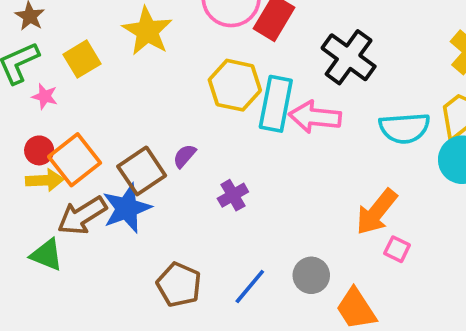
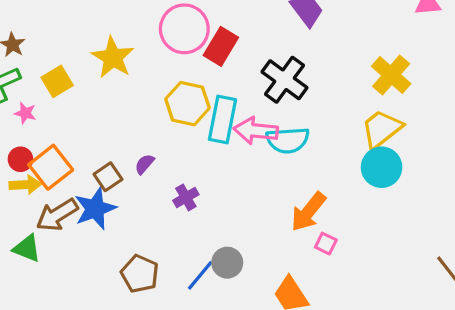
cyan semicircle: (404, 128) -> (288, 140), moved
brown square: (142, 171) -> (108, 177), size x0.7
gray circle: (311, 275) -> (227, 263), moved

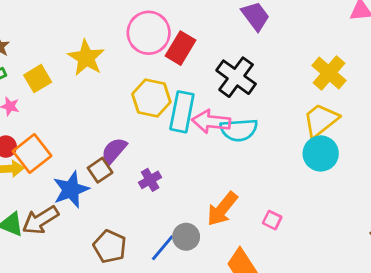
purple semicircle: (145, 164) -> (114, 151), size x1.5
brown square: (108, 177) -> (100, 170), moved
orange arrow: (308, 212) -> (222, 209), moved
brown arrow: (57, 215) -> (40, 220), moved

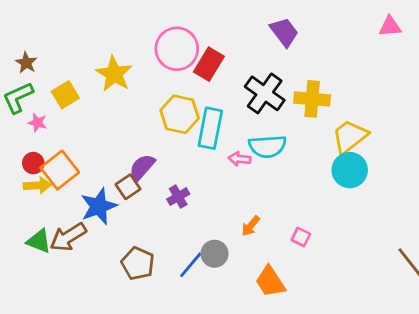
yellow cross: (329, 73) -> (312, 99), moved, turned -36
pink arrow: (211, 122) -> (240, 159), moved, size x0.6
orange arrow: (222, 209) -> (251, 226), size x0.6

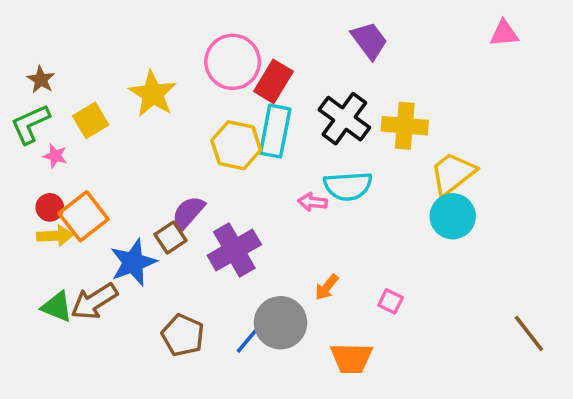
cyan rectangle: (210, 128) -> (275, 131), moved
purple cross: (178, 197) -> (234, 250), size x1.8
gray circle: (214, 254) -> (281, 323), size x1.5
orange trapezoid: (270, 282) -> (351, 358), turned -56

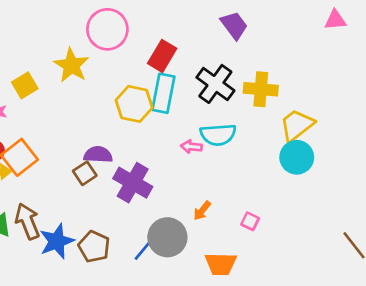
pink circle: (233, 62) -> (107, 29), moved
purple semicircle: (188, 213) -> (98, 155), turned 52
purple cross: (234, 250) -> (133, 183), turned -30
blue star: (133, 262) -> (57, 241), moved
brown arrow: (94, 301) -> (27, 221), turned 100

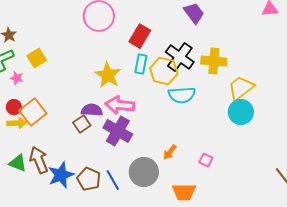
yellow star: (71, 65) -> (108, 75), moved
cyan rectangle: (163, 93) -> (141, 64), size x0.7
yellow hexagon: (134, 104) -> (164, 71), moved
pink arrow: (191, 147) -> (120, 105), moved, size x1.8
blue line: (145, 248) -> (113, 180), moved, turned -70

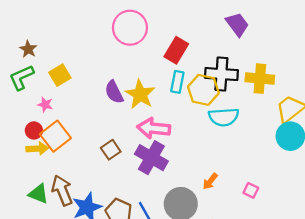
black cross: (180, 57) -> (221, 74), turned -32
pink star: (17, 78) -> (45, 105), moved
purple semicircle: (92, 110) -> (114, 92), moved, turned -120

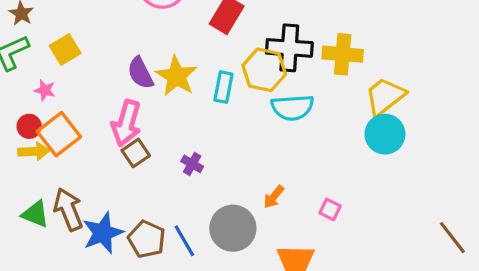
cyan rectangle: (177, 82) -> (223, 87), moved
pink arrow: (154, 128) -> (126, 123), moved, turned -80
purple cross: (151, 158) -> (192, 164), size x0.5

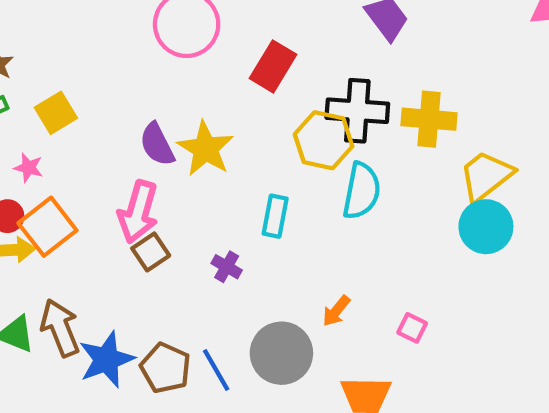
cyan rectangle: (223, 87) -> (275, 216), moved
cyan semicircle: (292, 107) -> (362, 191), turned -75

